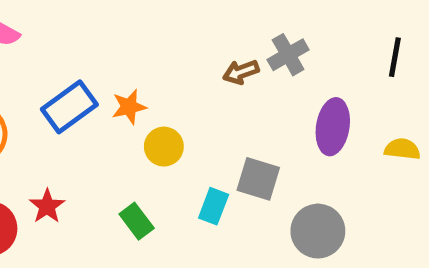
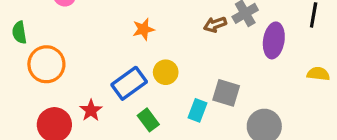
blue rectangle: (69, 107) -> (129, 83), moved
orange star: (129, 107) -> (143, 29), moved
purple ellipse: (333, 127) -> (274, 40), moved

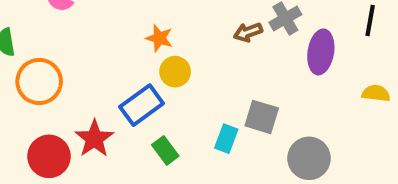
orange star: (143, 29) -> (159, 38), turned 30
yellow circle: (166, 72) -> (175, 72), moved
red star: (91, 110) -> (94, 139), size x1.4

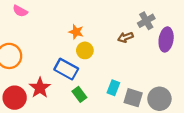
brown arrow: (248, 32) -> (125, 37), moved
blue rectangle: (142, 105) -> (66, 69), turned 65
gray square: (262, 117) -> (133, 98), moved

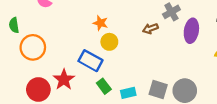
cyan rectangle: (113, 88) -> (128, 93), moved, turned 56

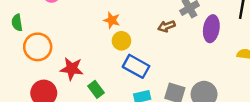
blue rectangle: (90, 61) -> (136, 66), moved
red star: (64, 80) -> (72, 69), moved, turned -30
green rectangle: (104, 86) -> (96, 89), moved

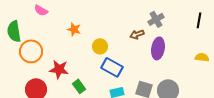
orange star: (112, 20) -> (74, 29), moved
green semicircle: (17, 23) -> (14, 31), size x1.5
purple ellipse: (211, 29) -> (158, 48), moved

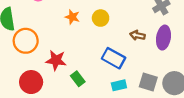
brown arrow: (137, 34) -> (137, 35), moved, turned 32
yellow circle: (100, 46) -> (101, 18), moved

